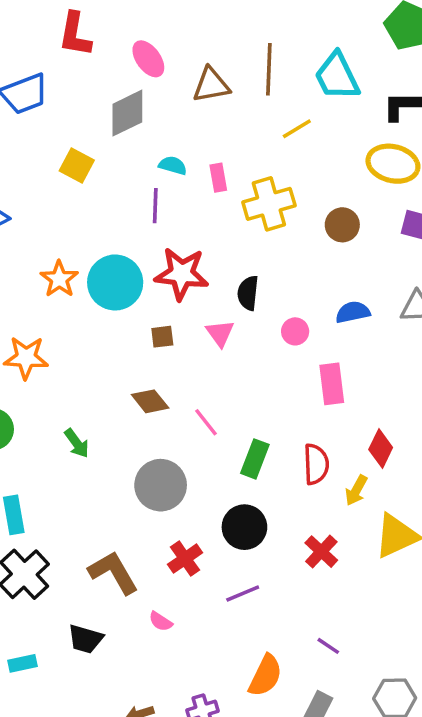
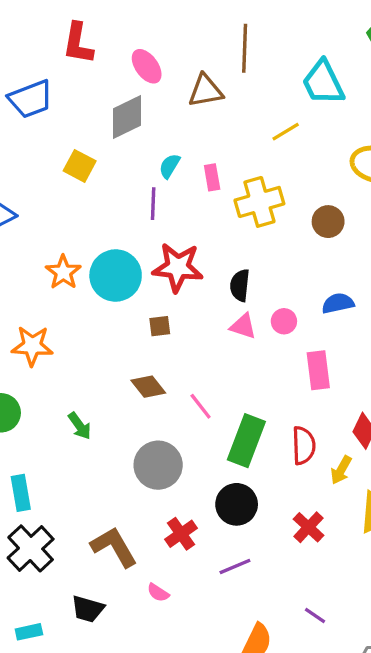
brown line: (269, 69) -> (245, 48), moved
cyan semicircle: (173, 165) -> (170, 166), turned -75
pink triangle: (220, 333) -> (243, 326), moved, turned -36
green rectangle: (255, 459) -> (246, 441), size x1.4

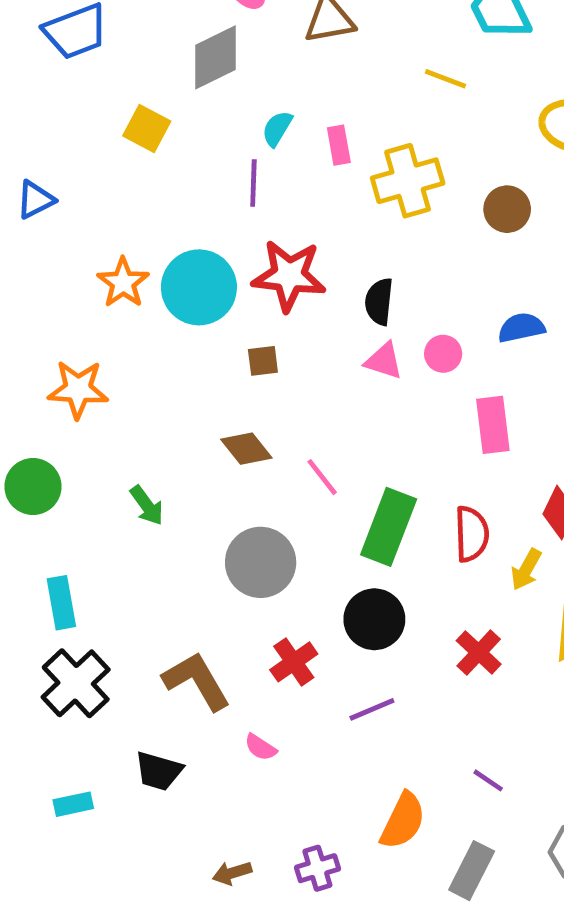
yellow line: (286, 132) -> (445, 79), turned 52

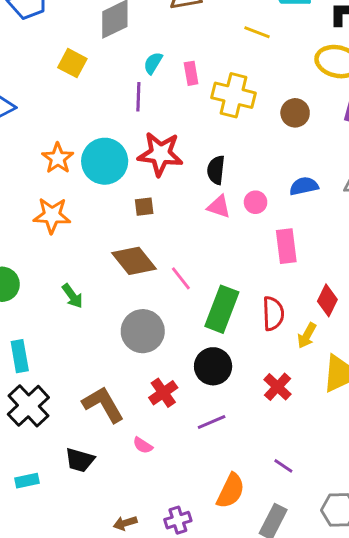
yellow cross: (408, 181) -> (234, 95), turned 30
orange star: (78, 389) -> (52, 215), moved
brown diamond: (246, 449) -> (134, 261), size x1.4

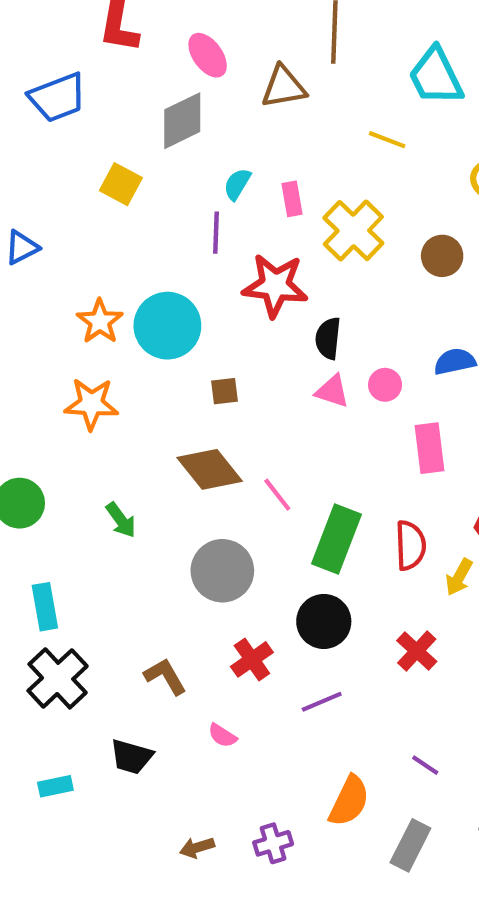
yellow cross: (234, 95) -> (353, 231), turned 30
red star: (160, 154) -> (275, 285), moved
brown L-shape: (103, 404) -> (165, 676), size x0.7

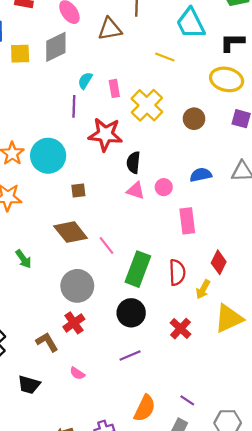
yellow square: (121, 184) -> (20, 54), moved, turned -30
red cross: (252, 659) -> (74, 323), moved
purple line: (425, 765) -> (187, 400), moved

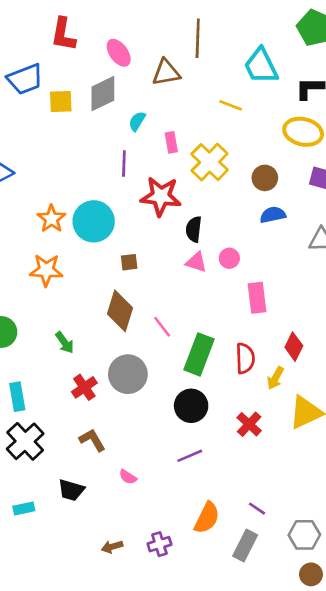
cyan semicircle: (85, 81) -> (137, 121), moved
blue semicircle: (201, 175) -> (273, 215), moved
brown diamond: (71, 232) -> (120, 311), turned 56
red cross: (74, 323) -> (84, 387), moved

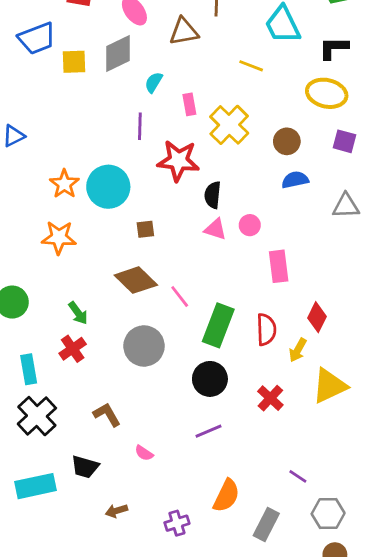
brown diamond: (120, 311) -> (136, 280), turned -63
red cross: (84, 387) -> (73, 349), moved
cyan rectangle: (24, 509) -> (36, 486), size x1.8
purple line: (257, 509) -> (298, 476), moved
brown arrow: (112, 547) -> (117, 511), moved

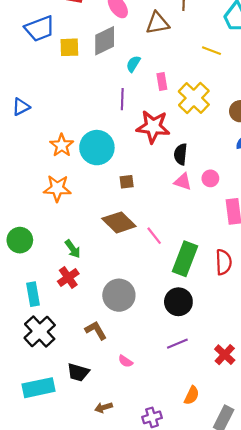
gray circle: (144, 346) -> (119, 295), moved
red cross: (270, 398) -> (225, 355), moved
orange semicircle: (226, 496) -> (192, 395), size x0.7

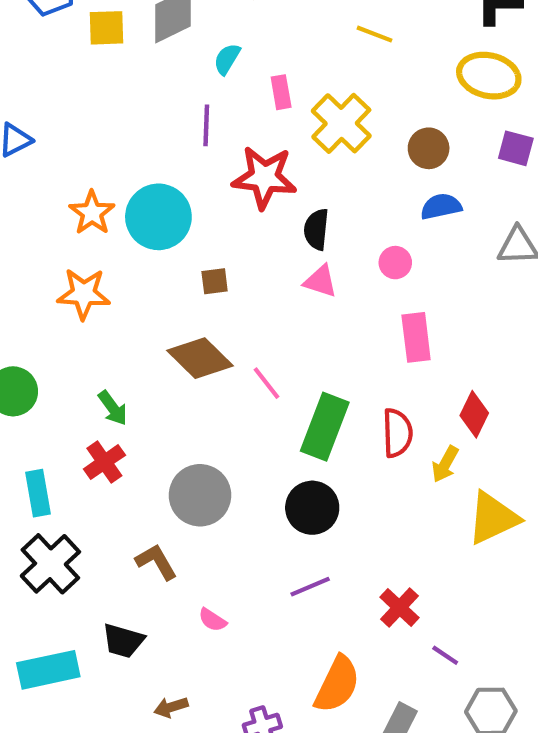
pink circle: (210, 178) -> (395, 263), moved
orange semicircle: (192, 395) -> (337, 684), size x1.6

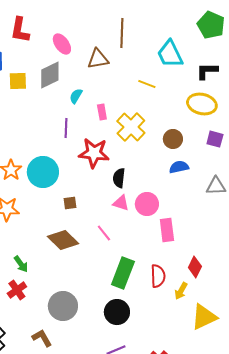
pink circle: (395, 263) -> (147, 204), moved, size x1.5
pink line: (266, 383) -> (104, 233), moved

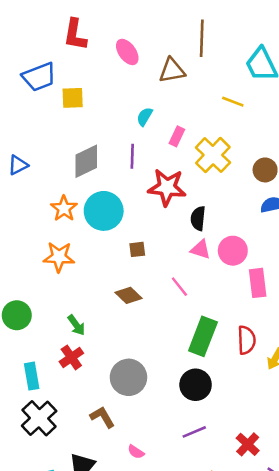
gray diamond: (50, 75) -> (86, 161), moved
pink rectangle: (102, 112) -> (177, 136), turned 35
brown diamond: (63, 240) -> (128, 295), size x0.7

